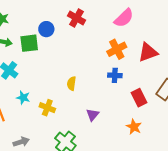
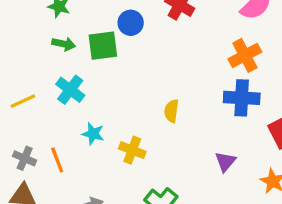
blue cross: (115, 75) -> (242, 98), size x1.5
purple triangle: (93, 115) -> (225, 162), moved

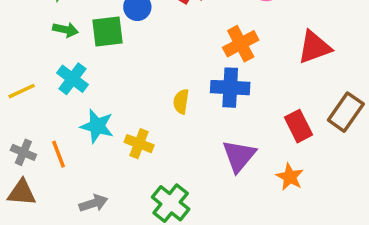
orange cross: (245, 55) -> (241, 44), moved
blue cross: (242, 98) -> (230, 88), moved
cyan star: (93, 134) -> (97, 126), size x1.4
purple triangle: (225, 162) -> (239, 156), size x1.5

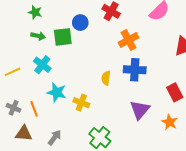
orange cross: (241, 44) -> (129, 40), moved
brown triangle: (22, 193) -> (24, 133), moved
gray arrow: (93, 203) -> (55, 138), turned -35

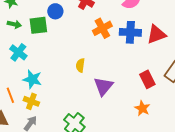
blue cross: (135, 70) -> (130, 32), moved
yellow cross: (81, 103) -> (31, 101), moved
purple triangle: (140, 110) -> (103, 86), moved

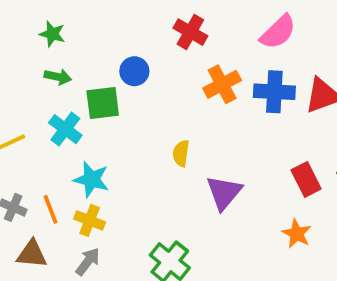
blue circle: (55, 11) -> (134, 71), moved
green square: (38, 25) -> (103, 103), moved

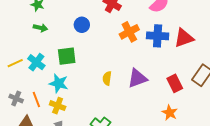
green square: (103, 103) -> (67, 56), moved
cyan cross: (65, 129) -> (36, 62), moved
yellow semicircle: (181, 153) -> (107, 78), moved
purple triangle: (224, 192) -> (137, 78), moved, turned 30

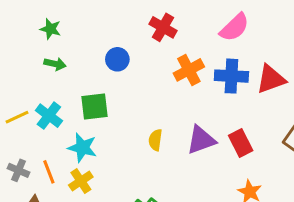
red rectangle: (175, 83) -> (241, 143), moved
yellow cross: (58, 106) -> (81, 181), turned 35

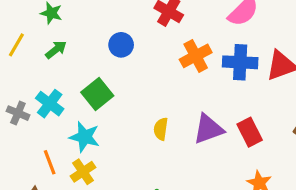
green arrow: (55, 64) -> (56, 50), turned -50
green square: (95, 106) -> (97, 94), turned -32
yellow line: (17, 117) -> (16, 45), moved, turned -35
gray cross: (18, 170) -> (18, 113), moved

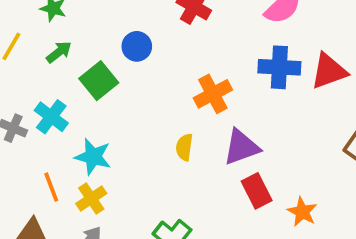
orange cross: (196, 56) -> (213, 94), moved
green square: (97, 94) -> (99, 81), moved
red rectangle: (250, 132) -> (257, 191), moved

